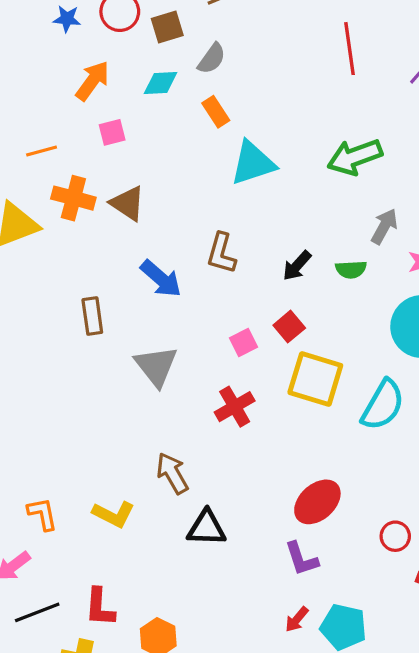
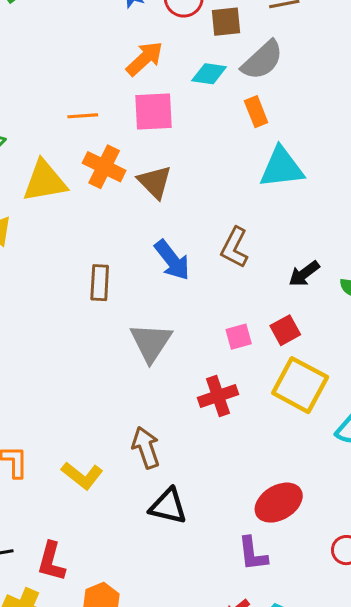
gray semicircle: (212, 59) -> (262, 60), size x1.4
pink square: (112, 132) -> (154, 111), size x1.6

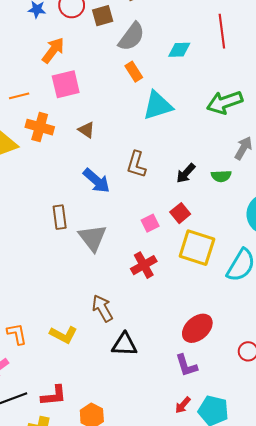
cyan diamond: (209, 74) -> (179, 50), moved
brown triangle: (155, 182) -> (87, 130), moved, size x0.7
brown rectangle: (100, 283) -> (60, 217), moved
red L-shape: (51, 561) -> (54, 396), turned -100

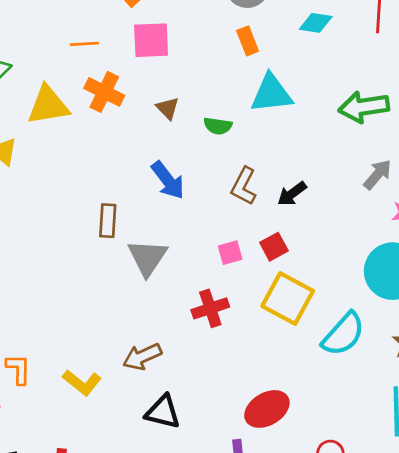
brown L-shape: (136, 164) -> (244, 186), moved
green semicircle: (221, 176) -> (218, 126), moved
brown arrow: (102, 308) -> (142, 357), turned -96

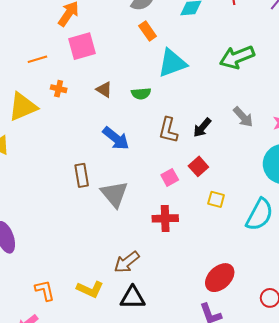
orange cross: (104, 92) -> (59, 89), size x0.6
gray arrow: (377, 174) -> (243, 117), moved, turned 110
yellow square: (288, 298) -> (216, 199), size x0.5
red cross: (210, 308) -> (165, 218), turned 30
black triangle: (163, 412) -> (133, 298), moved

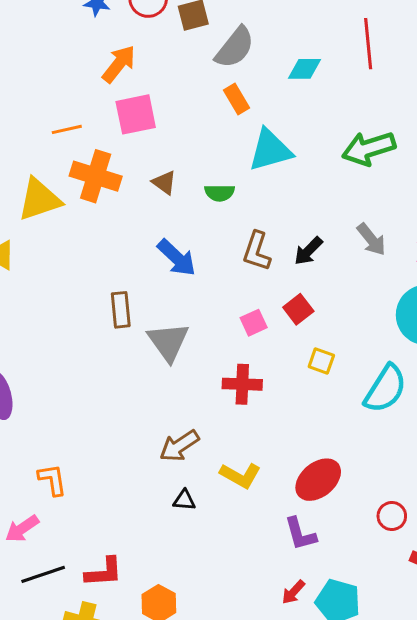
orange cross: (59, 89) -> (96, 176), size x2.0
yellow L-shape: (90, 289) -> (240, 475), moved
black triangle: (133, 298) -> (184, 500), size x0.6

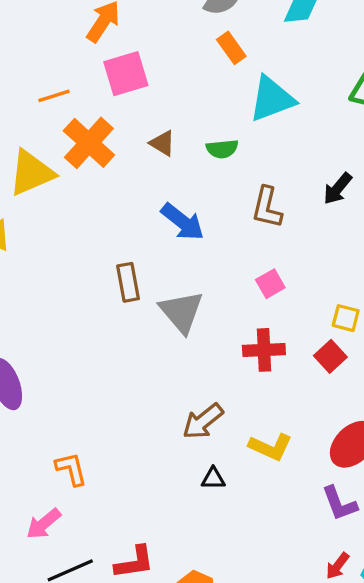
orange cross: (96, 176) -> (89, 143), turned 30
black arrow: (308, 251) -> (338, 189), moved
red square: (298, 309) -> (330, 356), moved

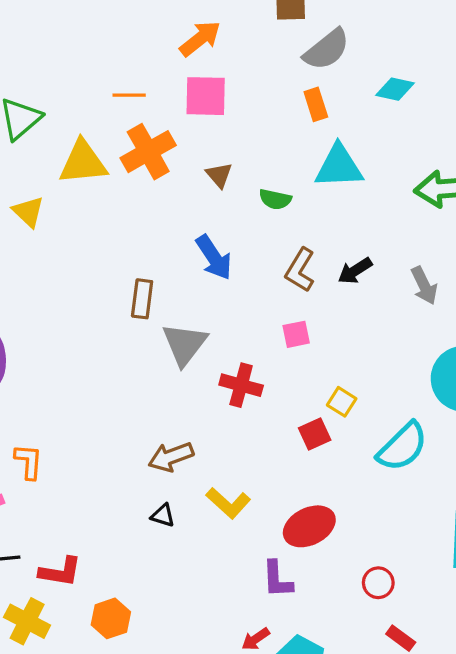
black arrow: (338, 189) -> (355, 271), moved
pink square: (270, 284) -> (296, 334), moved
red cross: (264, 350) -> (241, 385), moved

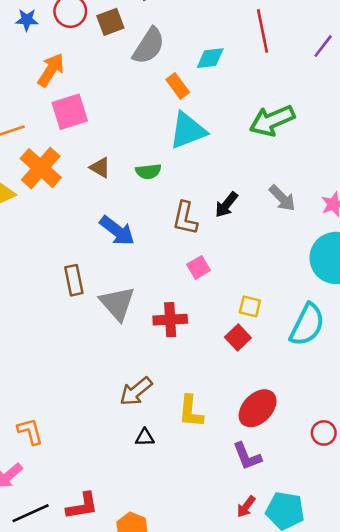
orange rectangle: (316, 104) -> (178, 86), moved
yellow L-shape: (228, 503) -> (191, 411), turned 72

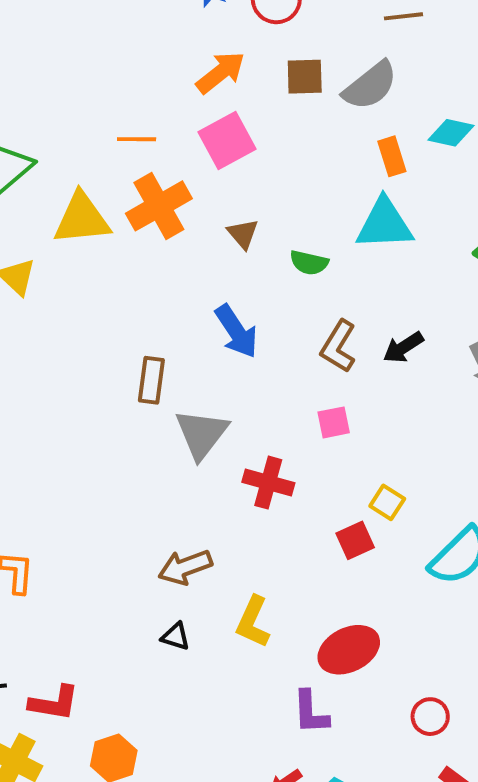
brown square: (110, 22) -> (305, 77), moved
pink square: (70, 112) -> (227, 141), turned -30

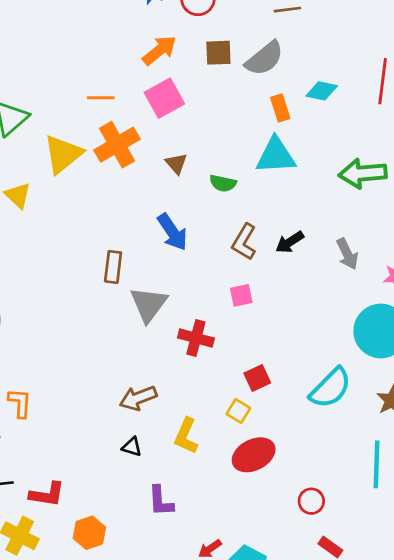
yellow triangle: (82, 219) -> (63, 154), turned -33
yellow square: (387, 502) -> (238, 411), moved
purple L-shape: (311, 712) -> (161, 501), moved

